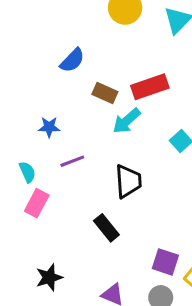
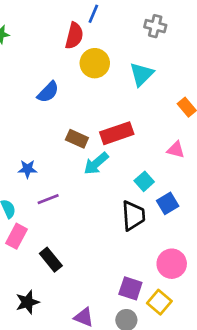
blue semicircle: (72, 60) -> (48, 92), moved
black trapezoid: (128, 181) -> (133, 216), moved
black rectangle: (106, 228) -> (51, 260), moved

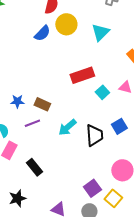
blue semicircle: (48, 92) -> (42, 33), moved
brown rectangle: (77, 139) -> (42, 104), moved
cyan arrow: (96, 163) -> (67, 127), moved
cyan square: (144, 181) -> (102, 92), moved
purple square: (130, 288) -> (92, 188), turned 36

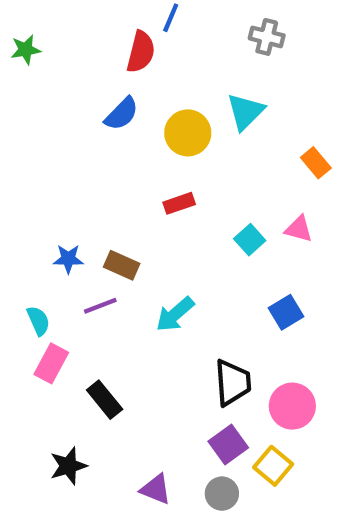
yellow circle: (66, 24) -> (188, 133), moved
red rectangle: (82, 75) -> (179, 203), moved, size x0.6
black trapezoid: (94, 135) -> (233, 383), moved

